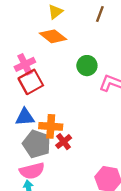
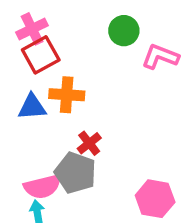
orange cross: (51, 126) -> (67, 95), moved
gray pentagon: (37, 144) -> (75, 173), moved

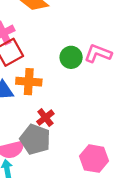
green circle: (124, 31) -> (71, 57), moved

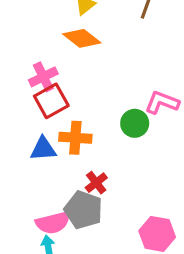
green circle: (71, 57) -> (135, 123), moved

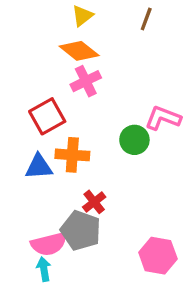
pink cross: (43, 77) -> (86, 81), moved

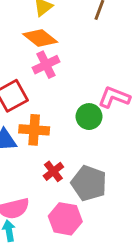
gray pentagon: (81, 230) -> (89, 183), moved
pink hexagon: (158, 256) -> (65, 219), moved

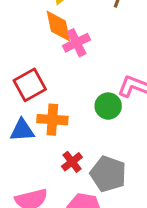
orange diamond: (40, 38) -> (58, 26), turned 40
pink cross: (46, 65) -> (76, 43), moved

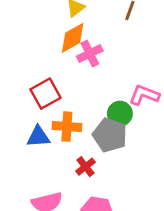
orange diamond: (58, 26) -> (73, 38), turned 72
gray pentagon: (108, 174) -> (110, 135), moved

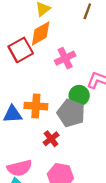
pink cross: (90, 54) -> (65, 58), moved
red square: (45, 94) -> (21, 50), moved

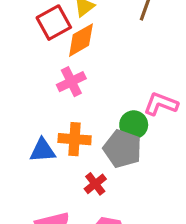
red square: (21, 50) -> (54, 23), moved
pink cross: (65, 58) -> (71, 82), moved

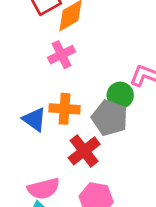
blue triangle: (43, 150) -> (34, 119), turned 40
red cross: (95, 184) -> (84, 151), size x1.5

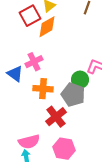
pink cross: (61, 55) -> (34, 62), moved
blue triangle: (34, 119) -> (15, 74), moved

